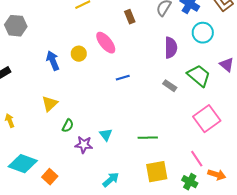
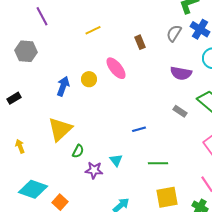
purple semicircle: (171, 48) -> (181, 73), turned 100
blue arrow: (53, 61) -> (63, 86), turned 42
blue line: (123, 78) -> (139, 129), moved
yellow triangle: (50, 104) -> (60, 129), size x1.5

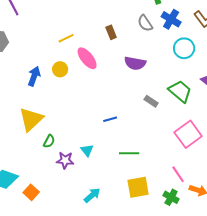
yellow line: (93, 30) -> (66, 38), moved
gray semicircle: (174, 33) -> (145, 23), turned -66
purple semicircle: (181, 73) -> (135, 63), moved

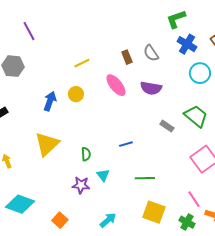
gray semicircle: (145, 23) -> (151, 53), moved
pink ellipse: (87, 58) -> (116, 85), moved
green semicircle: (49, 141) -> (86, 154), moved, turned -32
yellow square: (138, 187) -> (154, 212), turned 30
orange square: (31, 192) -> (60, 220), moved

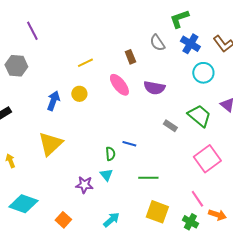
gray semicircle: (151, 53) -> (157, 43), moved
blue line: (126, 144) -> (129, 144), turned 32
green semicircle: (86, 154) -> (110, 154), moved

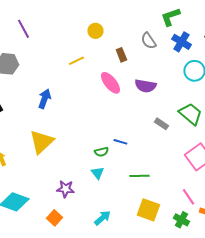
yellow circle: (79, 94) -> (95, 31), moved
green semicircle: (110, 154) -> (101, 152), turned 80
purple star: (84, 185) -> (65, 189), moved

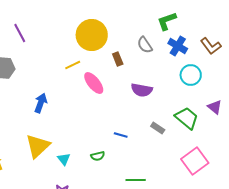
yellow circle: (95, 31) -> (92, 35), size x2.0
pink ellipse: (110, 83) -> (94, 83), moved
blue line: (120, 142) -> (121, 135), moved
cyan triangle: (97, 173) -> (64, 159), moved

